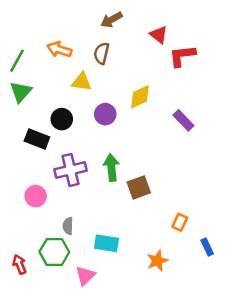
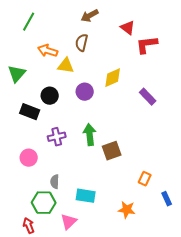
orange arrow: (59, 50) -> (48, 51), moved
green line: (17, 61) -> (29, 22), moved
purple cross: (70, 170) -> (57, 137), size x0.7
orange star: (157, 261) -> (127, 210), turned 30
red arrow: (20, 264) -> (29, 226), moved

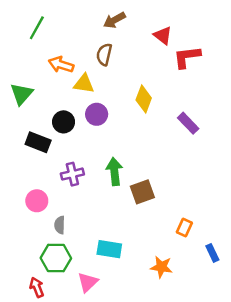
yellow diamond: (113, 78) -> (144, 99), turned -45
purple circle: (85, 92) -> (97, 114), moved
gray semicircle: (55, 182) -> (60, 225), moved

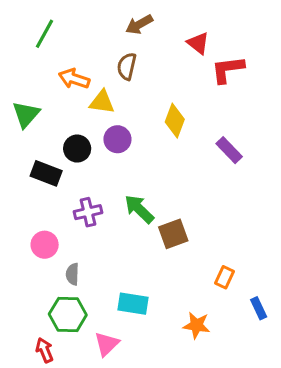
green arrow: (114, 172) -> (139, 209), turned -40

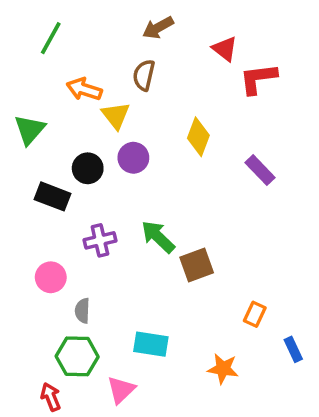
yellow triangle: (102, 102) -> (116, 116), turned 44

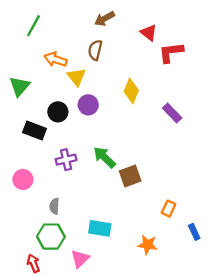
pink circle: (51, 277) -> (23, 179), moved

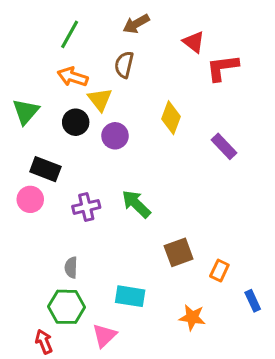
green line: (33, 26) -> (70, 34), moved
black circle: (58, 112) -> (76, 122), moved
brown square: (130, 176) -> (179, 252), moved
pink circle: (23, 179) -> (30, 199), moved

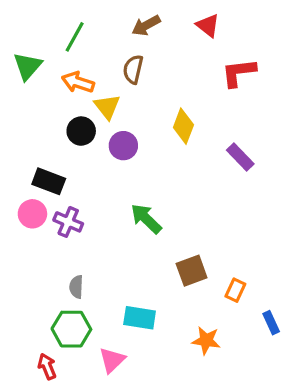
red triangle: (194, 42) -> (208, 25), moved
green triangle: (26, 112) -> (28, 66), moved
purple cross: (86, 207) -> (68, 222), moved, turned 36

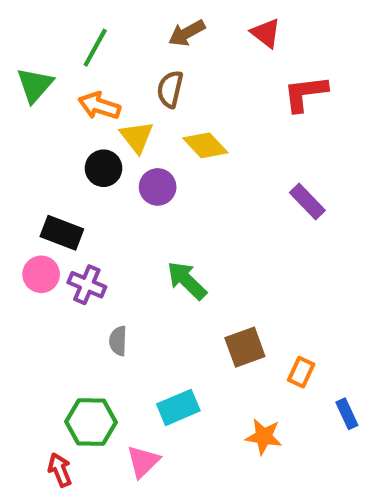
yellow diamond: (183, 126) -> (205, 145), moved, turned -64
gray semicircle: (76, 287) -> (118, 341), moved
cyan rectangle: (140, 318) -> (178, 407), turned -32

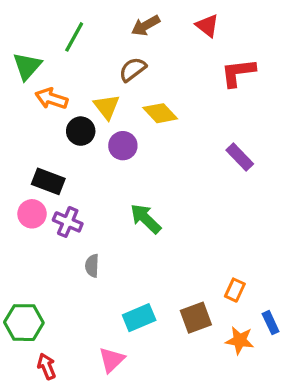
brown semicircle: (170, 89) -> (133, 69), turned 40
orange arrow: (99, 106) -> (51, 99), moved
brown square: (245, 347) -> (196, 318), moved
green hexagon: (91, 422) -> (24, 323), moved
orange star: (264, 437) -> (240, 340), moved

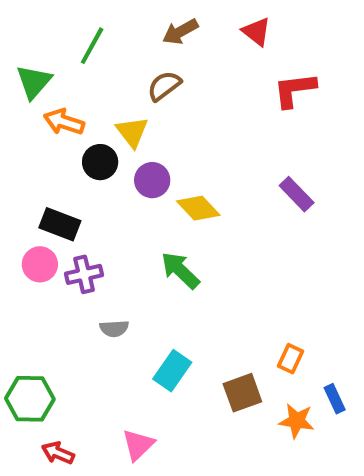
yellow diamond: (160, 113) -> (198, 208), moved
purple cross: (68, 222) -> (84, 274), turned -36
gray semicircle: (92, 266) -> (114, 329), turned -95
cyan rectangle: (139, 318) -> (172, 371), moved, turned -32
red arrow: (47, 366) -> (58, 453), turned -45

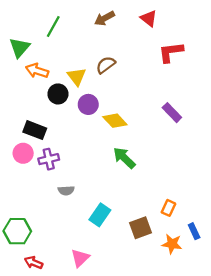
brown semicircle: (164, 86) -> (106, 65), moved
green arrow: (180, 270) -> (124, 158), moved

